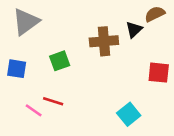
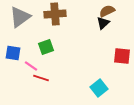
brown semicircle: (155, 14) -> (107, 11), moved
brown cross: (104, 41) -> (55, 14), moved
pink line: (34, 110) -> (31, 66), moved

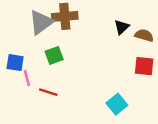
brown semicircle: (107, 11) -> (144, 35), moved, turned 42
gray triangle: (20, 17) -> (41, 22), moved
pink line: (31, 66) -> (27, 78), moved, turned 40

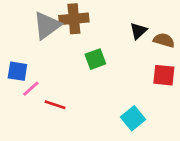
green square: (54, 55) -> (95, 59), moved
pink line: (27, 78) -> (31, 89), turned 63

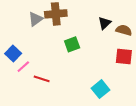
gray triangle: (47, 25) -> (35, 19), size x0.7
blue square: (17, 71) -> (13, 54), turned 35

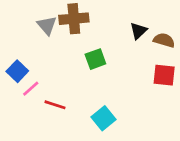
gray triangle: (35, 19) -> (47, 25), turned -35
cyan square: (101, 89) -> (103, 118), moved

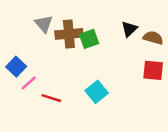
brown cross: (74, 19) -> (69, 34), moved
green square: (95, 59) -> (89, 39), moved
cyan square: (103, 118) -> (97, 92), moved

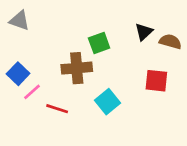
gray triangle: (44, 24) -> (19, 21), moved, turned -30
brown cross: (69, 34) -> (77, 68), moved
red square: (153, 70) -> (156, 81), moved

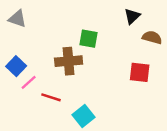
black triangle: (144, 32) -> (132, 16), moved
green square: (99, 43) -> (88, 39), turned 30
cyan square: (107, 102) -> (84, 116), moved

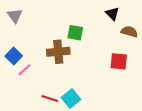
black triangle: (132, 16) -> (112, 14), turned -32
gray triangle: (17, 19) -> (15, 16), turned 35
red line: (51, 97) -> (50, 98), moved

